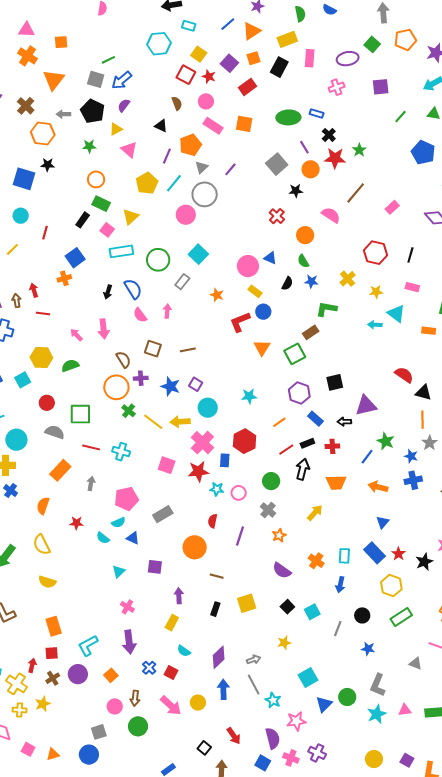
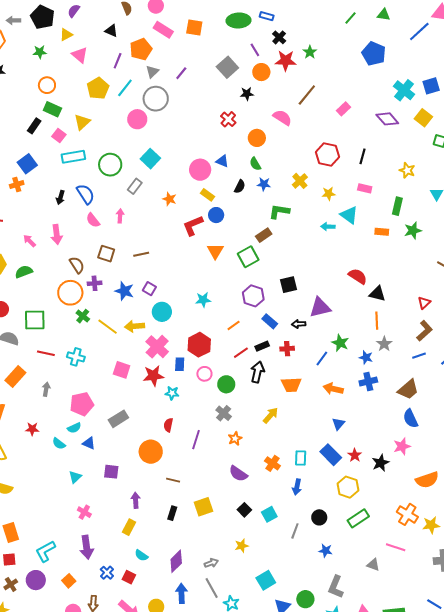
pink circle: (239, 493) -> (204, 374), moved

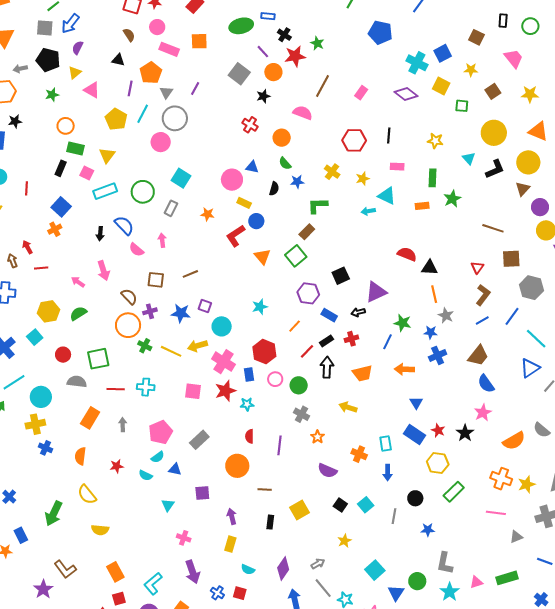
yellow arrow: (271, 415) -> (348, 407), turned -102
gray triangle: (373, 565) -> (516, 537), moved, turned -32

